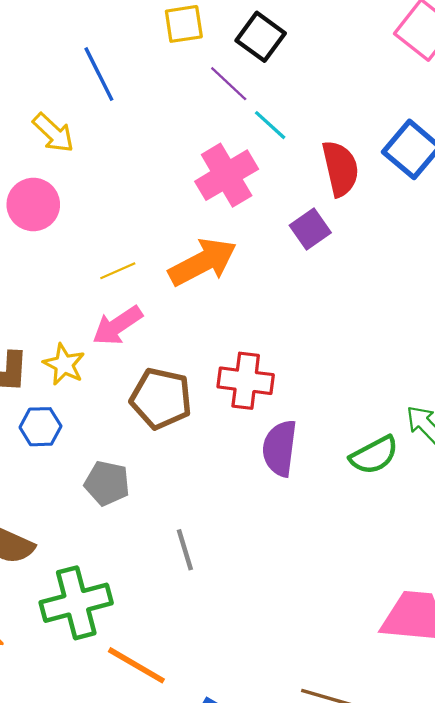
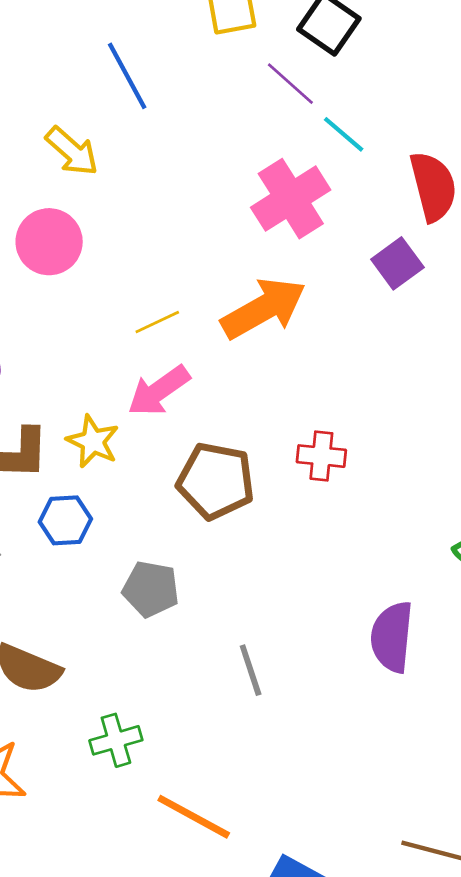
red cross: (246, 381) -> (321, 456), size x0.7
purple semicircle: (280, 448) -> (392, 637), moved
green cross: (76, 603) -> (116, 740), size x0.6

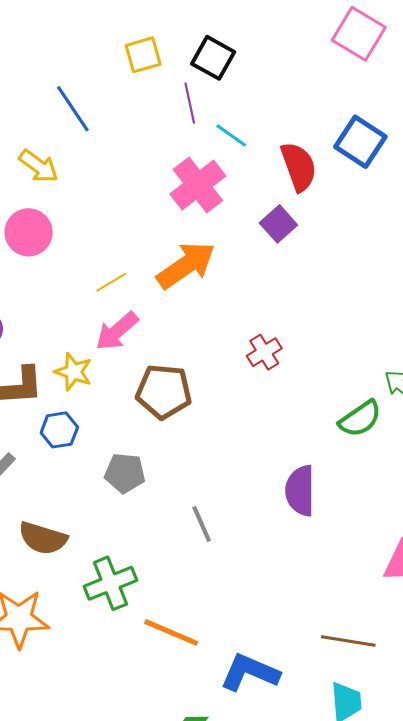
purple line: (290, 84) -> (190, 103), turned 42
red cross: (321, 456) -> (264, 352), moved, turned -32
green cross: (116, 740) -> (110, 583), size x1.4

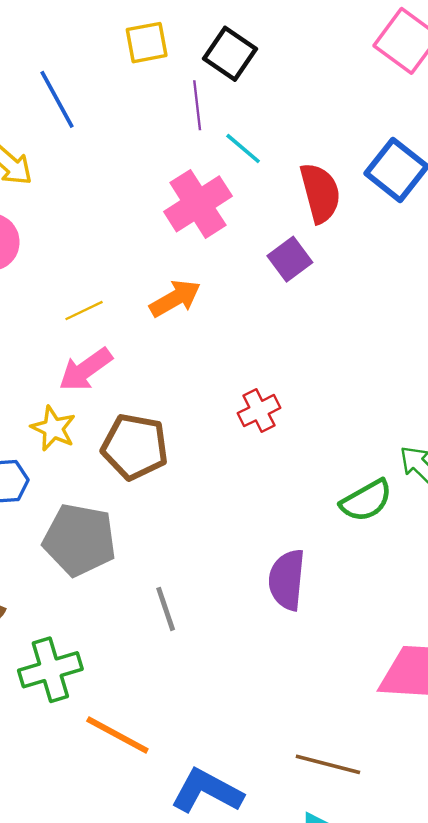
orange arrow: (186, 265) -> (175, 298), size x0.7
yellow star: (73, 372) -> (53, 428), moved
gray pentagon: (125, 473) -> (80, 540), size x1.5

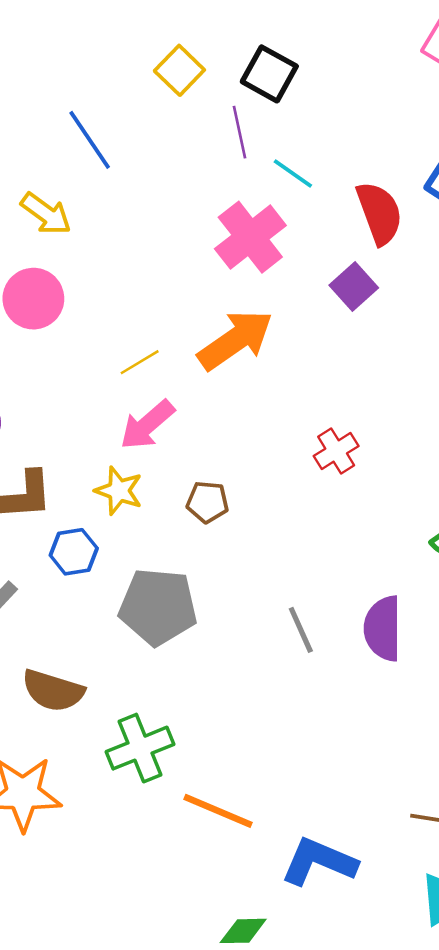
yellow square: (147, 43) -> (179, 70), turned -30
orange arrow: (175, 298) -> (235, 340), size x1.4
brown pentagon: (135, 447) -> (207, 502), size x0.6
gray line: (166, 609) -> (301, 630), moved

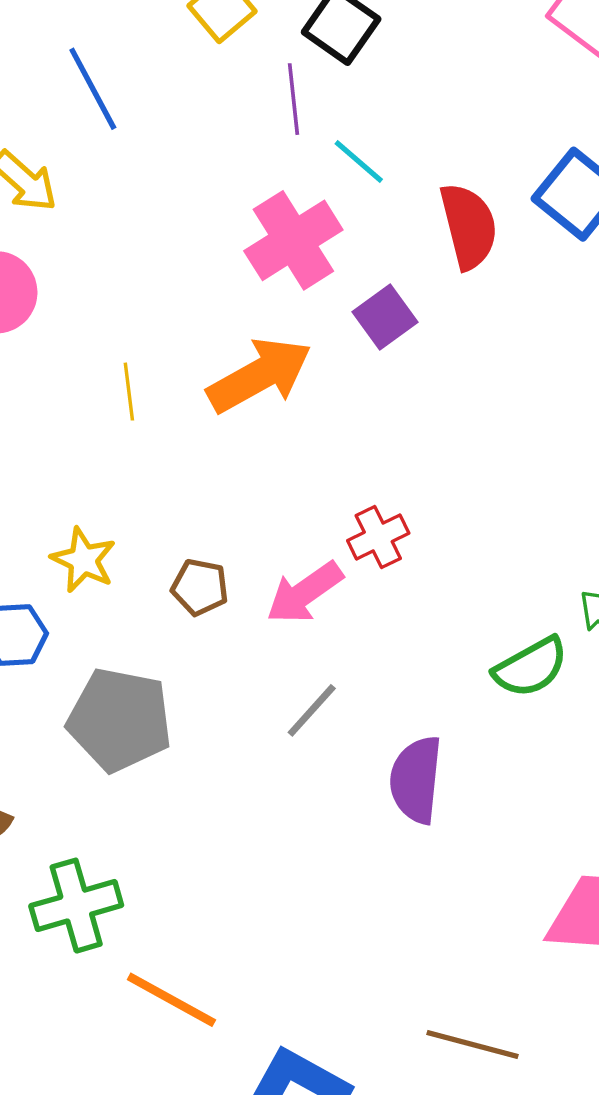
purple square: (354, 287) -> (385, 317), moved
yellow line: (140, 362) -> (129, 392), turned -72
pink arrow: (147, 425) -> (305, 593), moved
gray line: (301, 630) -> (312, 710), moved, turned 60

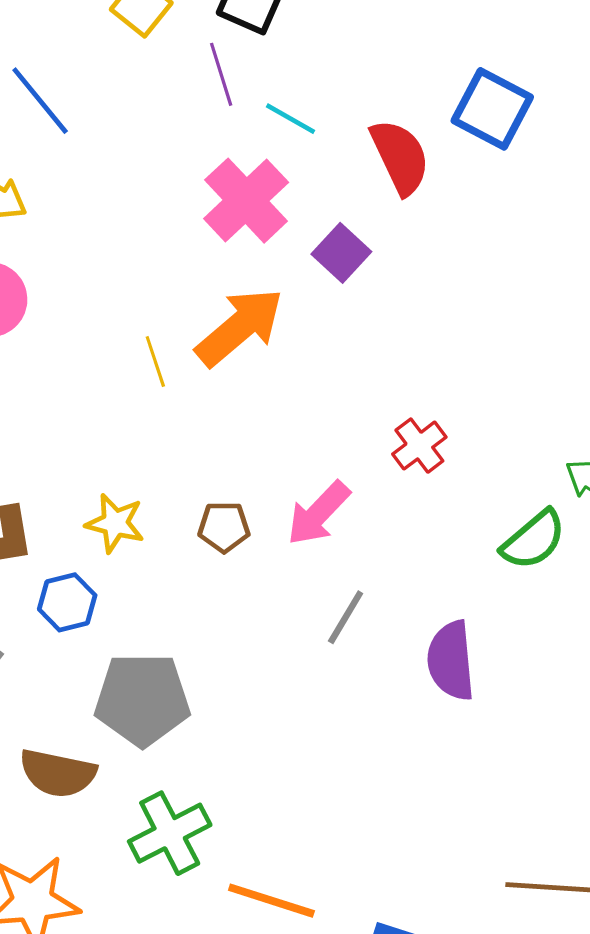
yellow line: (129, 392) -> (155, 361), moved
red cross: (378, 537) -> (419, 446), moved
gray pentagon: (120, 720) -> (142, 699), moved

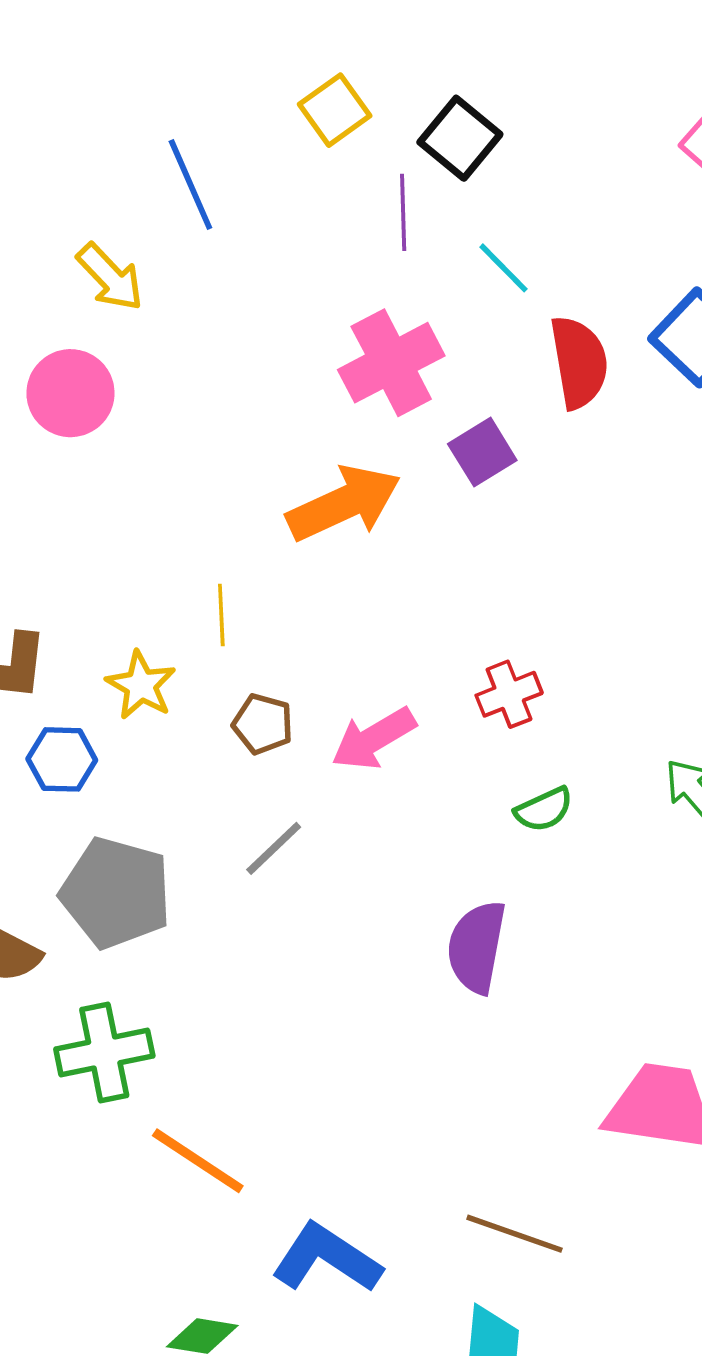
cyan line: (290, 119) -> (503, 268), moved
yellow line: (155, 361) -> (221, 615), moved
green semicircle: (534, 540) -> (544, 810), moved, size x0.7
gray line: (346, 617) -> (274, 848), moved

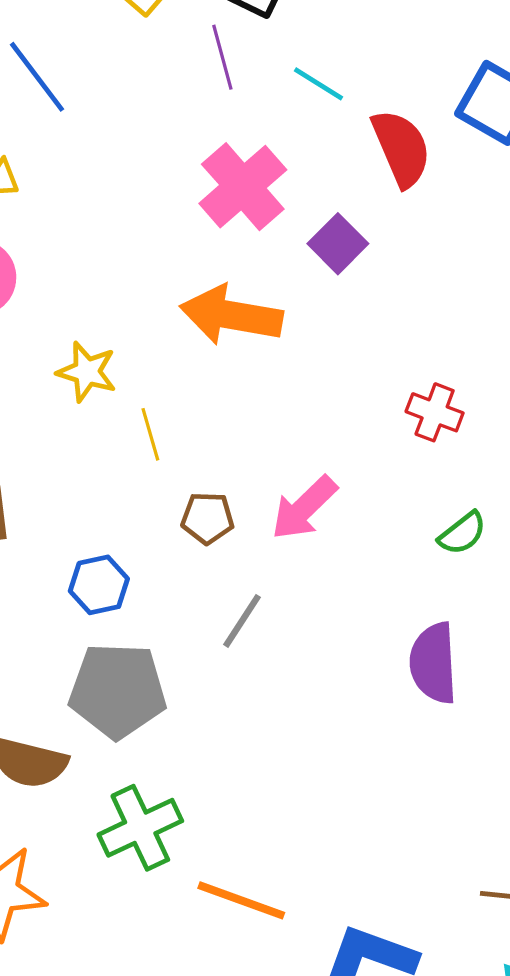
orange arrow: (344, 503) -> (231, 315), turned -132
yellow star: (141, 685) -> (87, 372), moved
red cross: (509, 694) -> (435, 412), moved, turned -34
blue hexagon: (62, 759) -> (99, 585), moved

